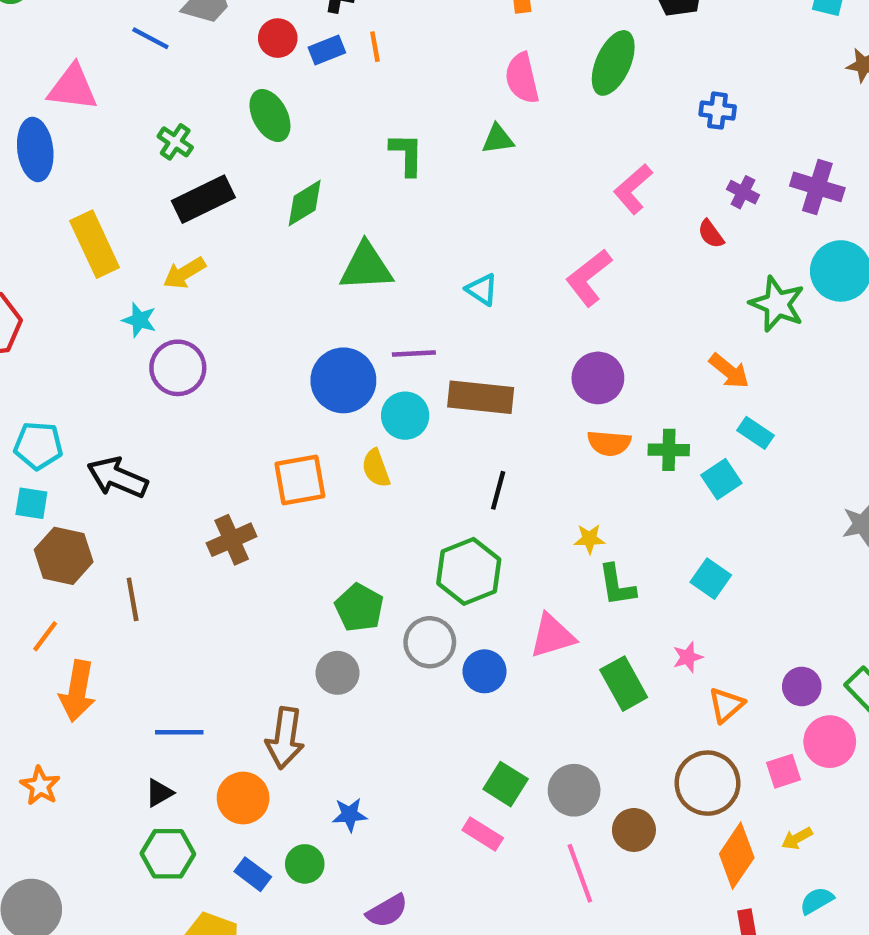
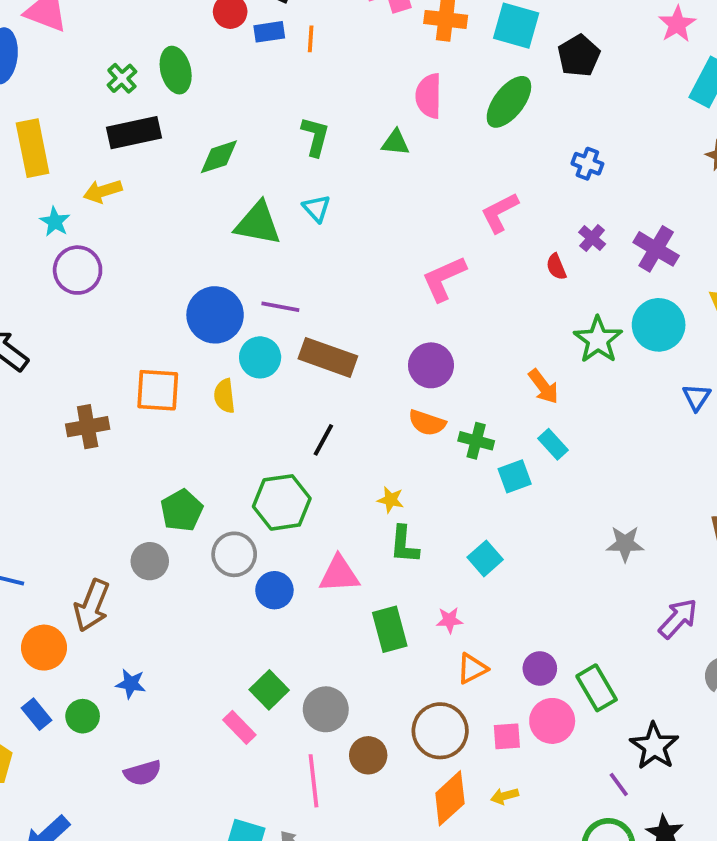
green ellipse: (270, 115) -> (176, 70), moved
cyan triangle: (482, 289) -> (317, 208), moved

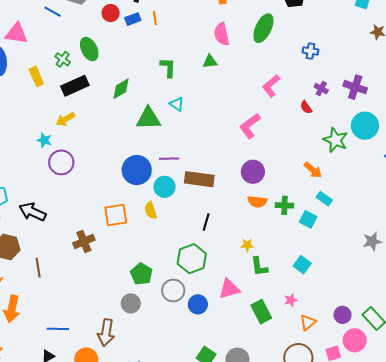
yellow rectangle: (33, 148) -> (36, 76), moved, size x0.7
cyan square: (515, 476) -> (308, 219), turned -30

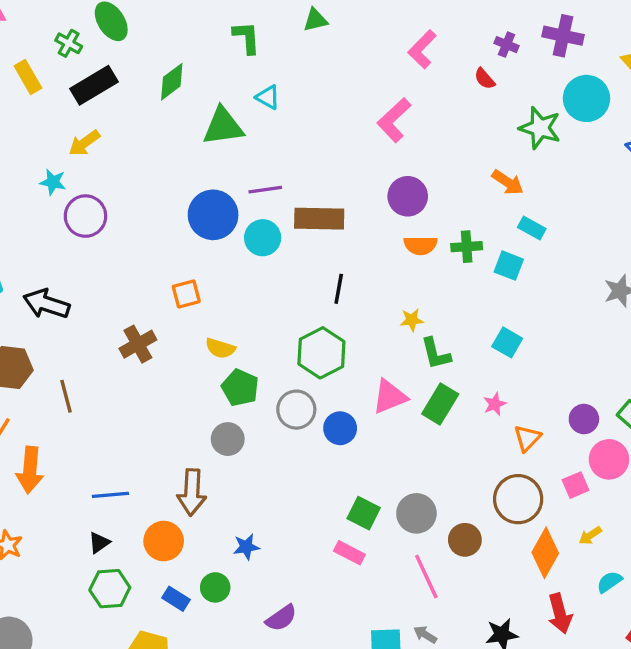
yellow semicircle: (151, 210) -> (220, 348), moved, turned -48
orange square: (116, 215) -> (186, 294), size x0.7
green rectangle: (261, 312) -> (440, 404), moved, turned 65

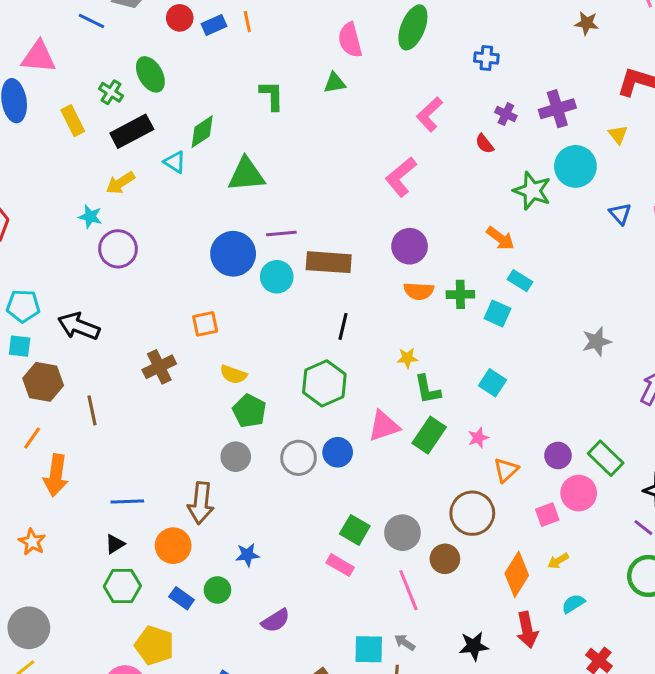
purple cross: (563, 36) -> (557, 109), turned -32
cyan triangle: (268, 97) -> (175, 162), moved
gray circle: (296, 410) -> (298, 458), moved
brown circle: (518, 499) -> (472, 513), moved

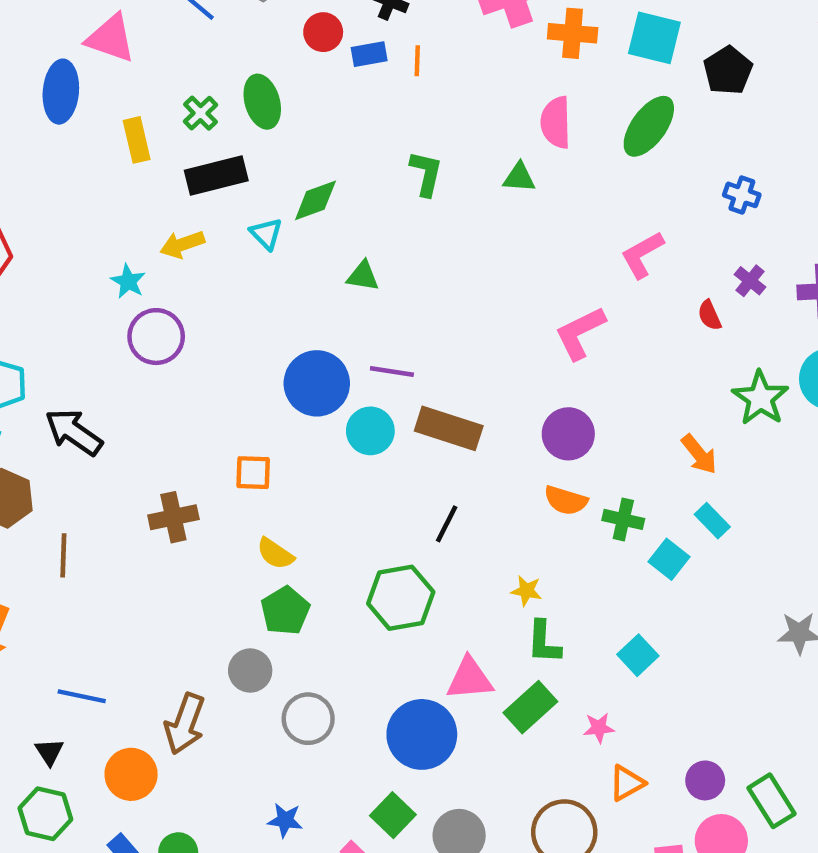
green triangle: (246, 174) -> (363, 276), size x0.6
blue circle: (338, 452) -> (422, 734), moved, size x1.6
gray circle: (298, 458) -> (308, 719), moved
black triangle: (115, 544) -> (49, 752), turned -45
blue star: (247, 555) -> (285, 820), moved

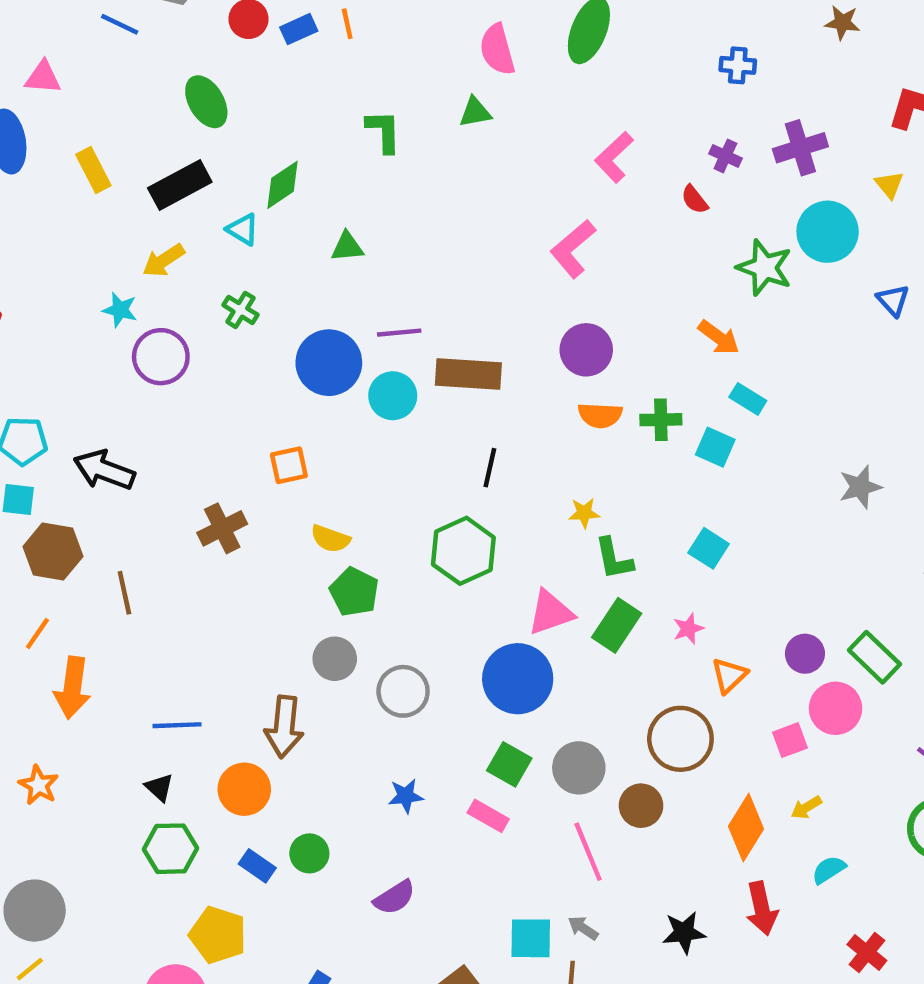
pink triangle: (111, 38) -> (43, 77), size x0.7
green cross: (200, 113) -> (240, 310), moved
blue cross: (742, 195) -> (738, 65), moved

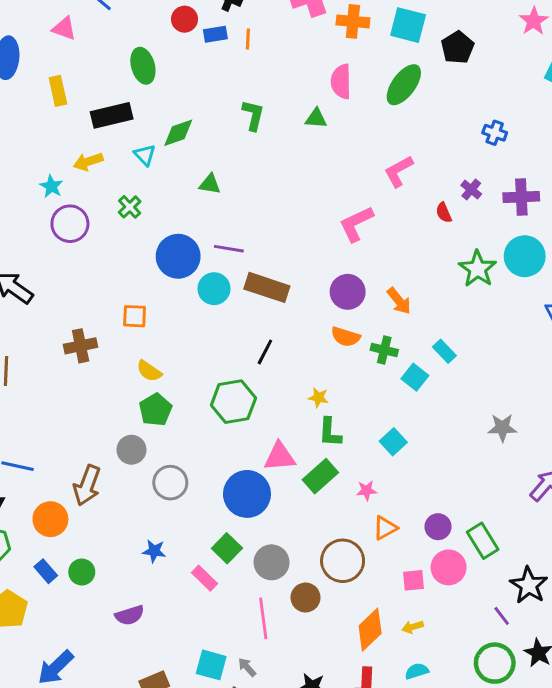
pink triangle: (43, 77) -> (64, 28), moved
orange arrow: (719, 337) -> (399, 301), moved

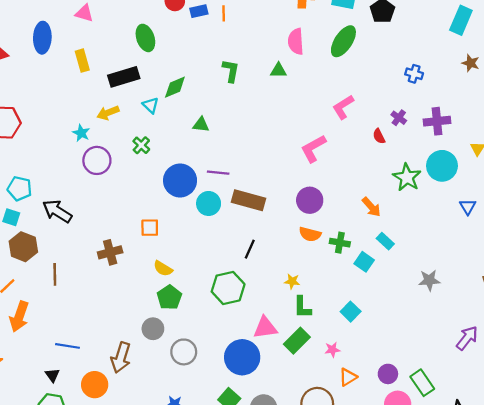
orange arrow: (399, 301) -> (371, 207), moved
gray star: (502, 428) -> (429, 280), moved

